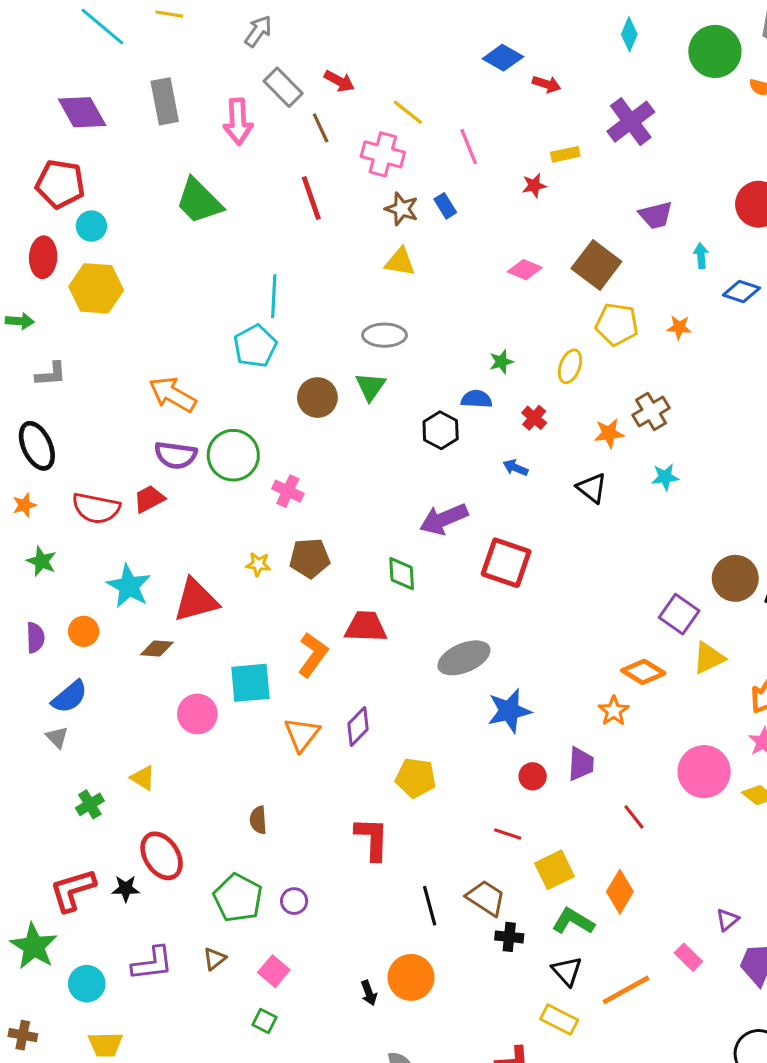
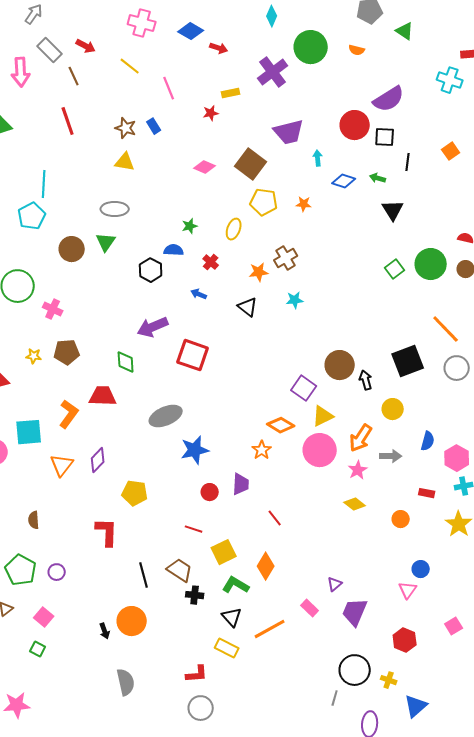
green circle: (715, 51) -> (311, 47), moved
pink cross: (383, 154) -> (142, 23), moved
purple trapezoid: (656, 215) -> (289, 132), size x1.4
pink circle: (704, 772) -> (320, 450), moved

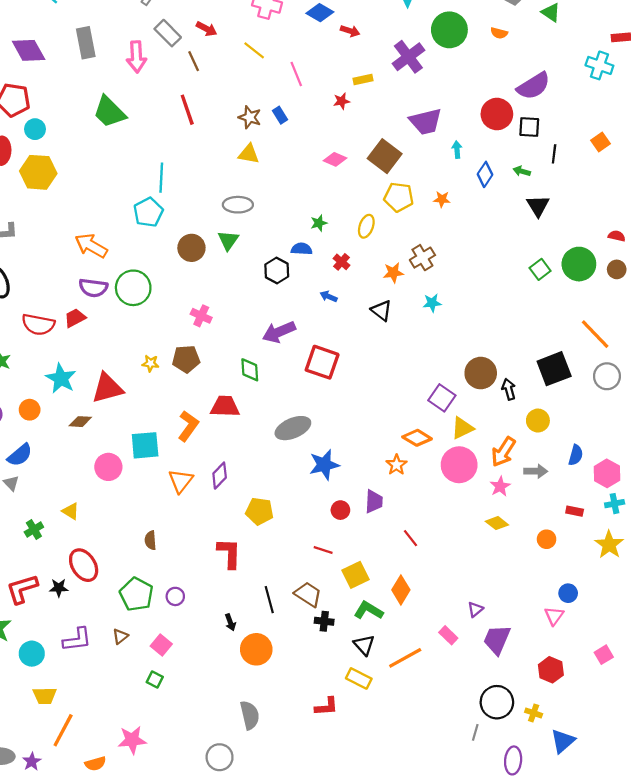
blue diamond: (344, 181) -> (485, 174), turned -75
pink cross: (53, 309) -> (201, 316), moved
black arrow: (105, 631) -> (230, 622), moved
gray circle: (201, 708) -> (220, 757), moved

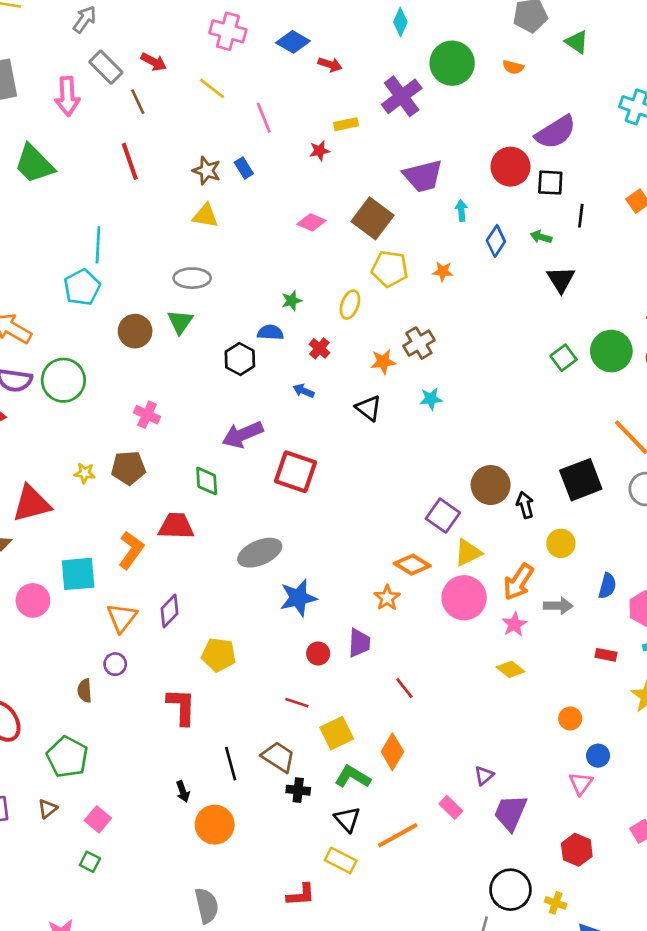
orange circle: (547, 539) -> (570, 718), moved
purple circle: (175, 596) -> (115, 664), moved

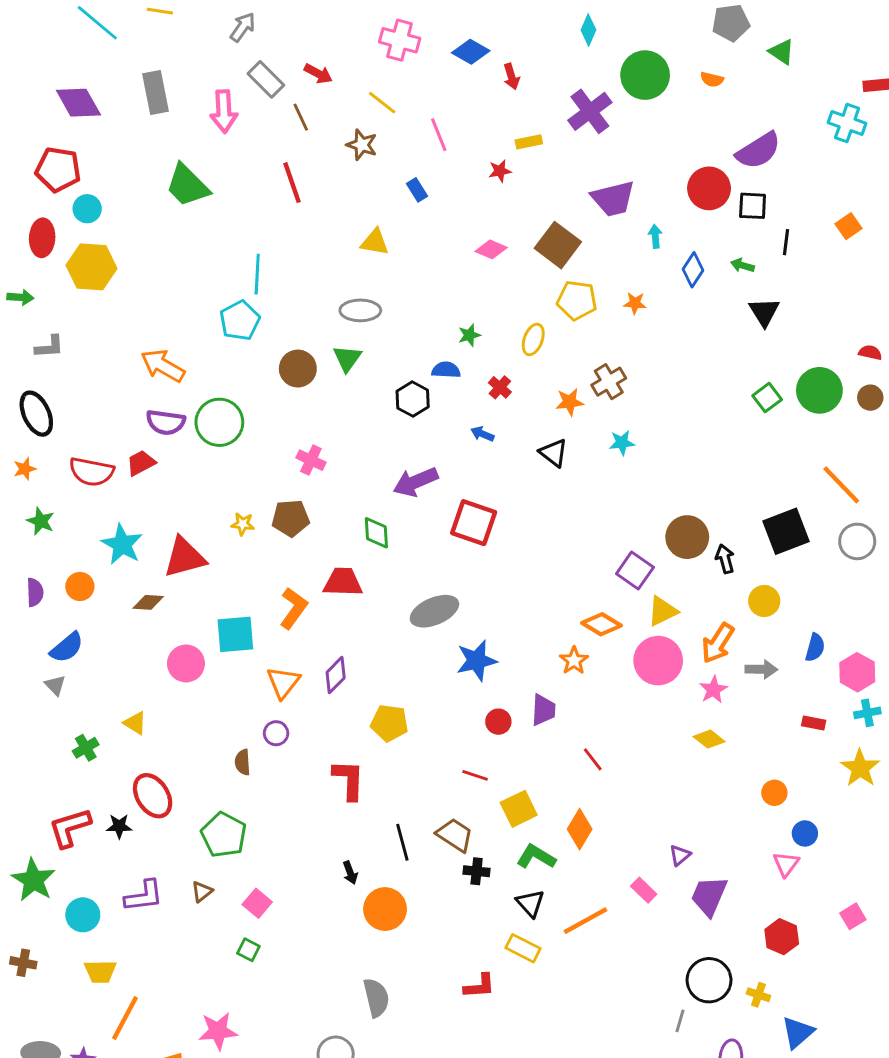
red arrow: (330, 64) -> (511, 77), turned 55
brown star: (207, 171) -> (362, 145), moved

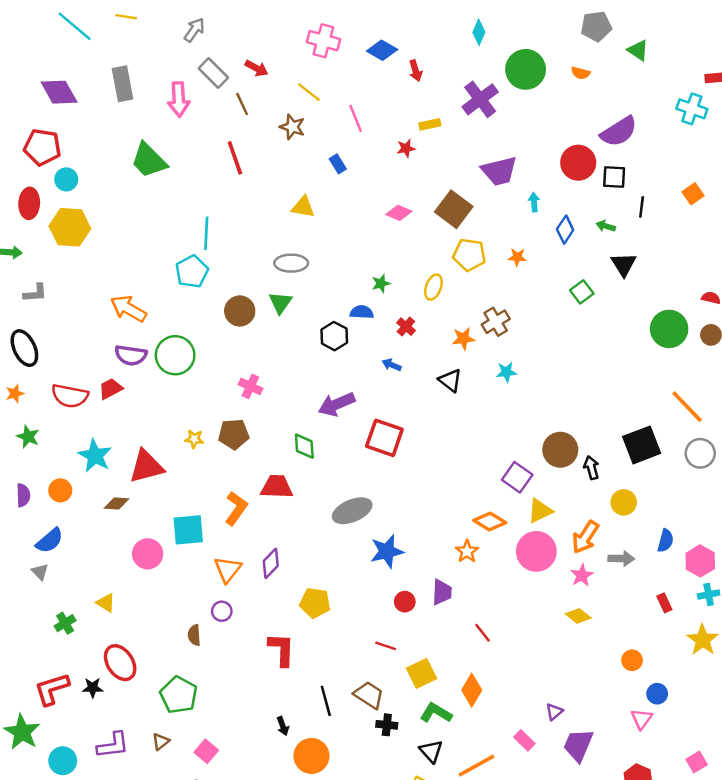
green square: (767, 398) -> (582, 292), moved
red rectangle: (814, 723) -> (664, 603), turned 54

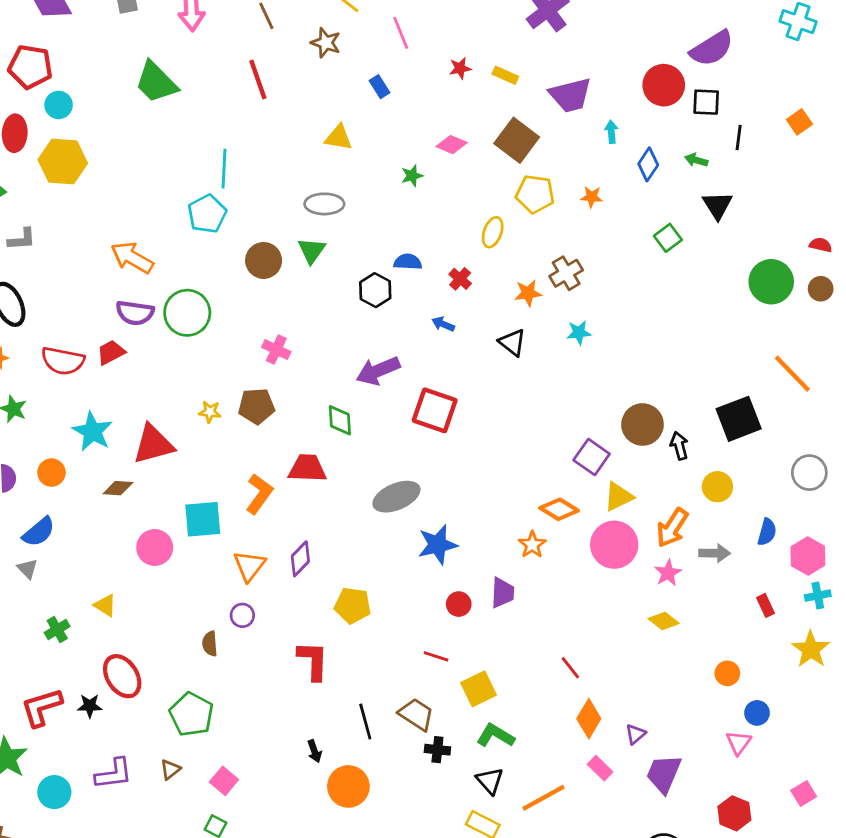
yellow rectangle: (430, 124) -> (505, 75), moved, turned 36
green star: (381, 283) -> (412, 176), moved
gray circle: (700, 453) -> (809, 473), moved
red line: (483, 633) -> (570, 668), moved
orange diamond: (472, 690) -> (589, 719), moved

